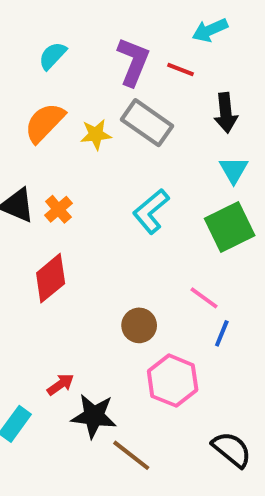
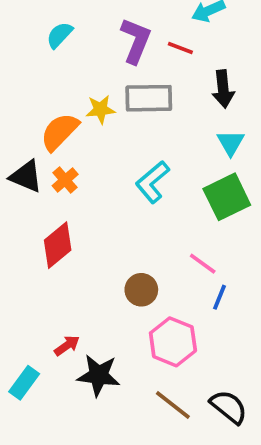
orange semicircle: (45, 123) -> (60, 132), moved
gray rectangle: (147, 123) -> (149, 98), turned -36
brown line: (131, 455) -> (173, 405), moved

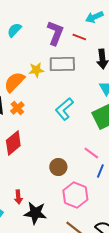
red arrow: (67, 346) -> (18, 197), turned 120

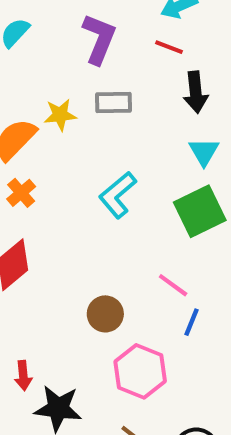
red line: (79, 37) -> (169, 47), moved
gray rectangle: (62, 64) -> (114, 103), size x0.7

